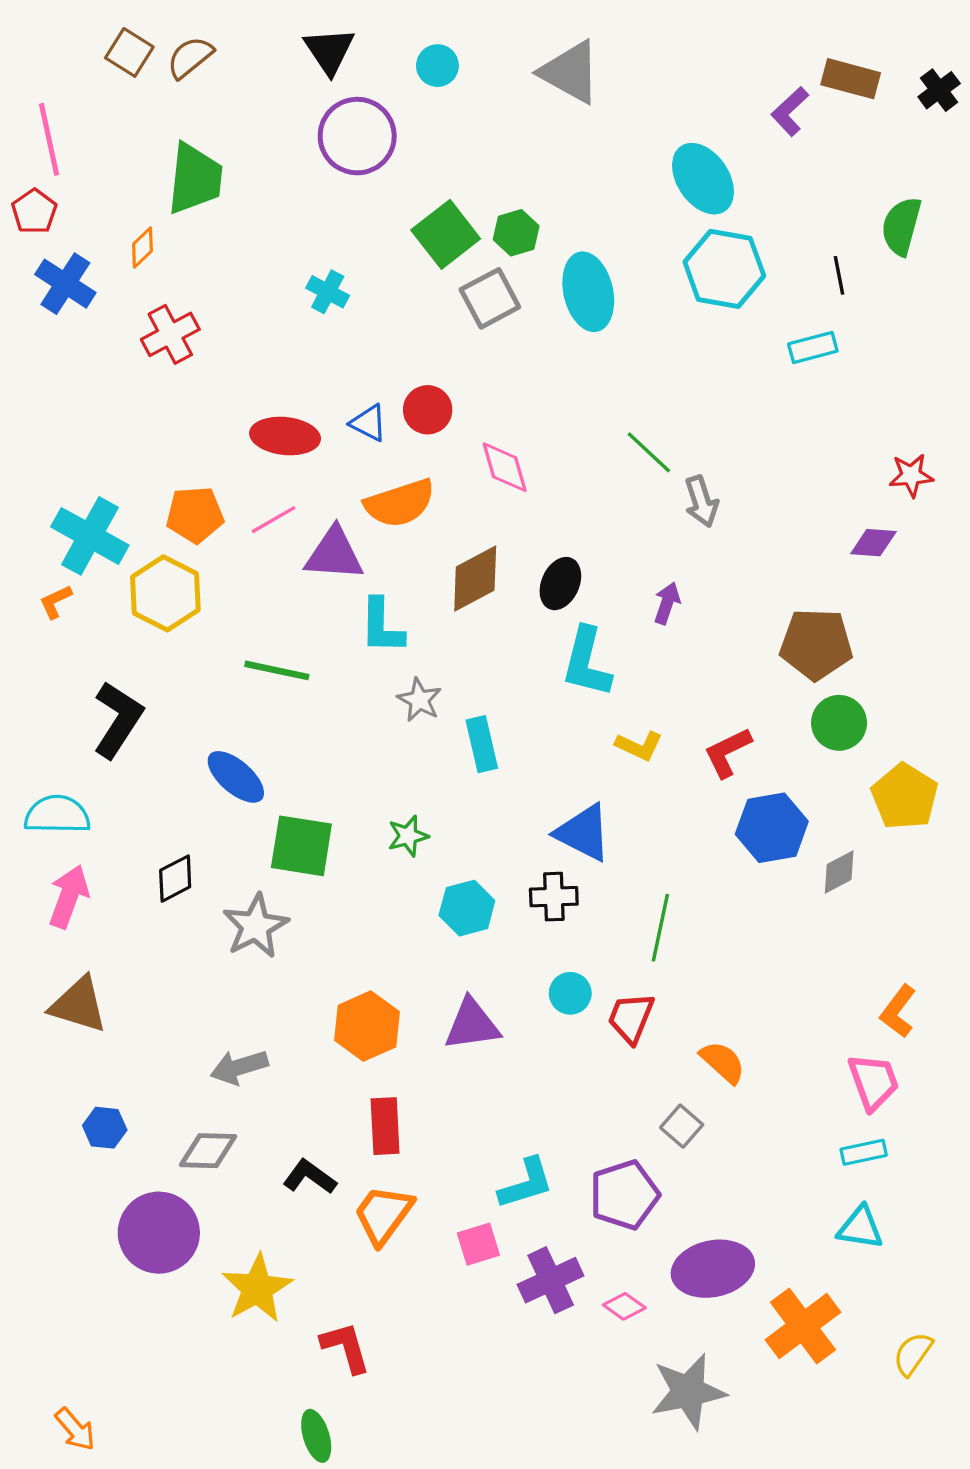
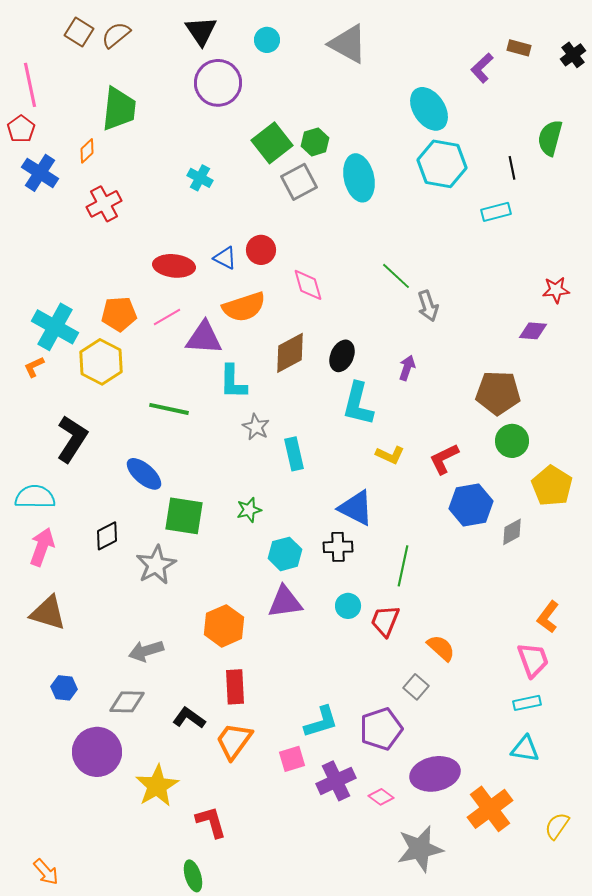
brown rectangle: (851, 79) -> (519, 48), size x0.7
purple triangle: (472, 1024) -> (285, 602), moved

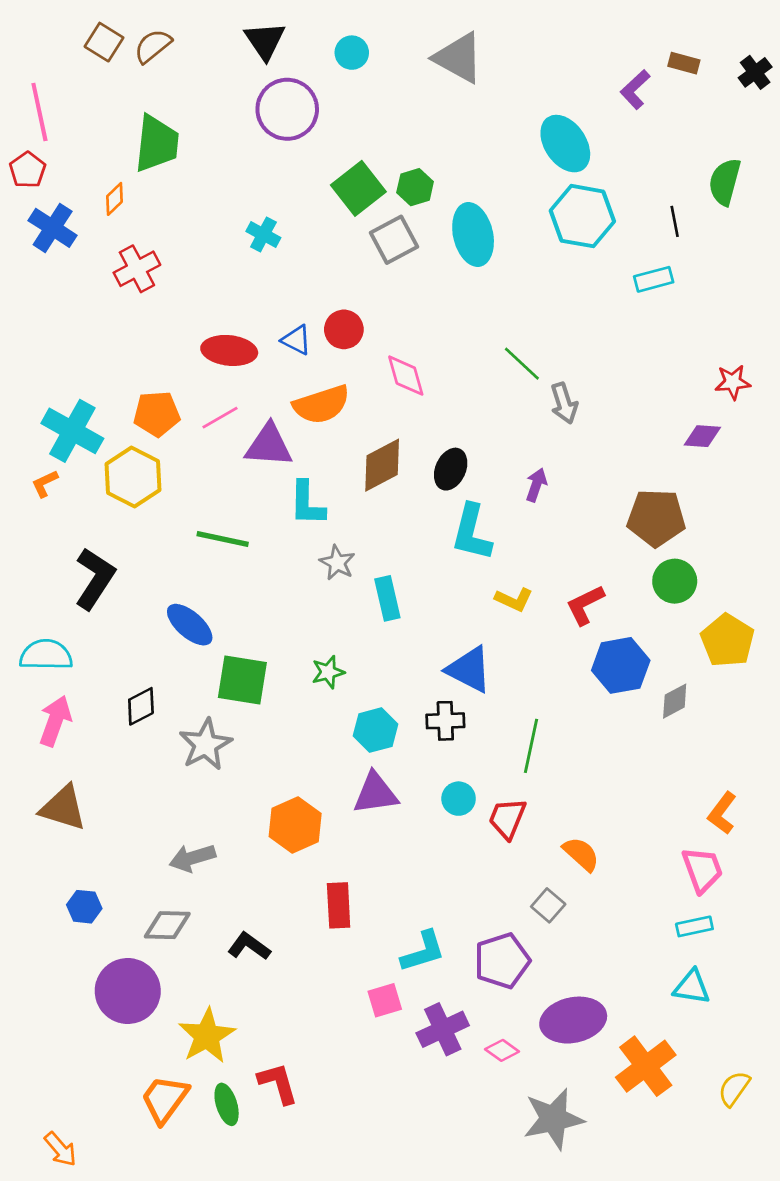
red rectangle: (235, 687) -> (339, 905), moved
orange trapezoid: (234, 741) -> (165, 1099), moved
green ellipse: (193, 876) -> (227, 1104), moved

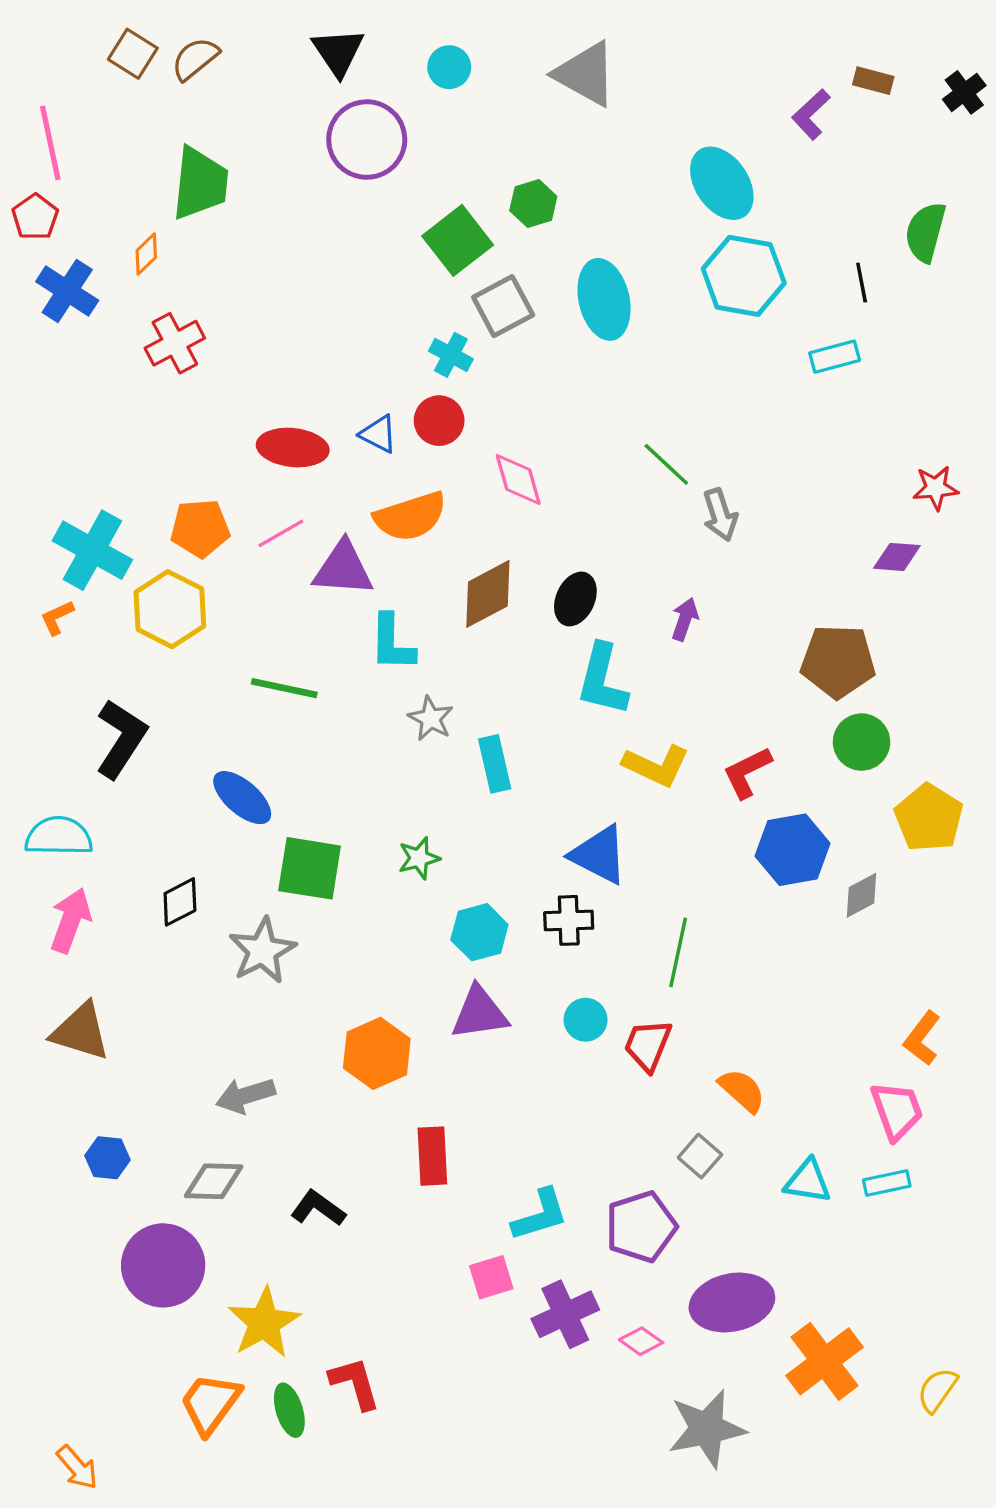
green hexagon: (415, 187) -> (533, 203), moved
cyan cross: (263, 234) -> (451, 355), moved
yellow L-shape: (514, 600) -> (656, 766), size x1.4
cyan triangle: (692, 987) -> (808, 1181), moved

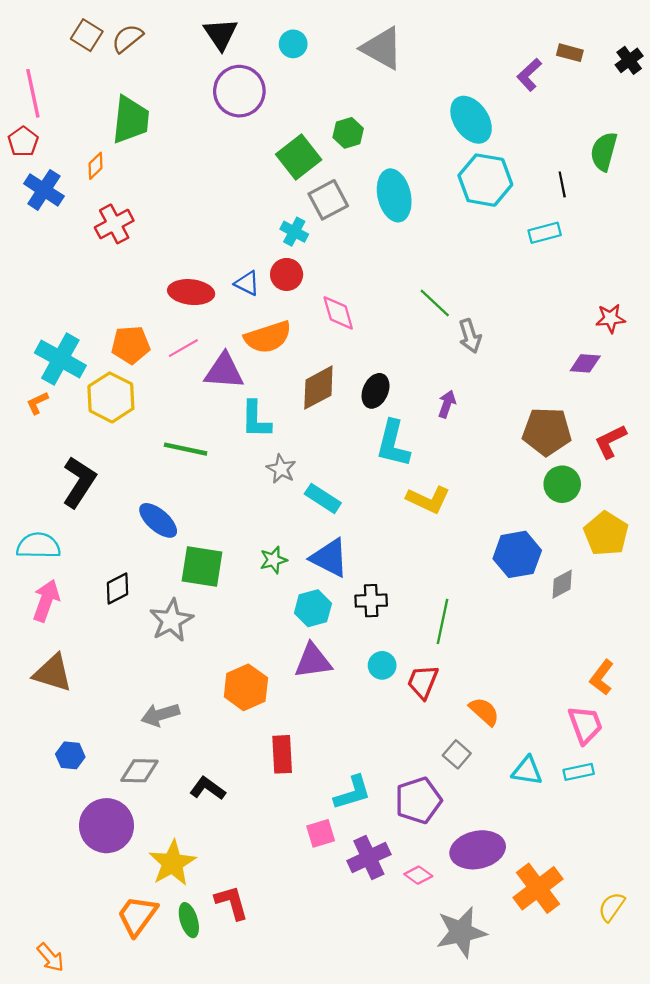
cyan rectangle: (495, 764) -> (323, 498), turned -44
red L-shape: (747, 772) -> (610, 441), moved
blue triangle: (599, 855) -> (329, 558), moved

